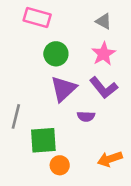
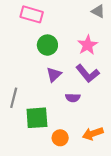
gray triangle: (104, 21) -> (98, 11), moved
purple triangle: (63, 89) -> (54, 75), size x0.7
orange circle: (60, 165) -> (60, 138), moved

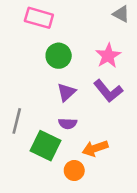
purple semicircle: (73, 98) -> (68, 124), moved
green square: (37, 118) -> (46, 146), turned 30
orange arrow: (93, 134) -> (95, 148), moved

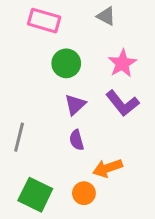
gray triangle: (121, 14) -> (106, 16), moved
purple semicircle: (68, 124) -> (77, 140), turned 72
green square: (46, 146) -> (35, 195), moved

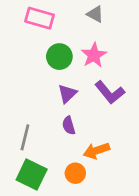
pink star: (122, 63) -> (94, 55), moved
gray line: (19, 137) -> (25, 137), moved

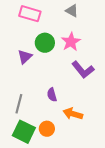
purple triangle: (67, 94) -> (25, 57), moved
orange arrow: (97, 151) -> (73, 114), turned 36
orange circle: (75, 173) -> (47, 129), moved

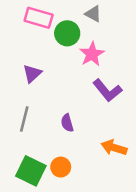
green circle: (45, 43) -> (67, 33), moved
gray line: (19, 104) -> (24, 119), moved
orange arrow: (73, 114) -> (114, 148), moved

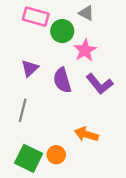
purple semicircle: (67, 123) -> (62, 80), moved, size x1.5
orange arrow: (114, 148) -> (86, 134), moved

